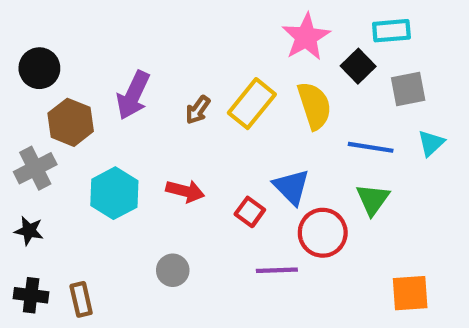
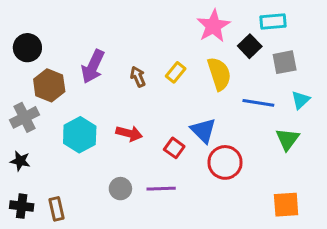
yellow rectangle: (252, 104) -> (176, 72), size x0.6
brown arrow: (198, 110) -> (138, 77), turned 120
green triangle: (373, 199) -> (287, 139), moved
purple line: (277, 270) -> (161, 189), moved

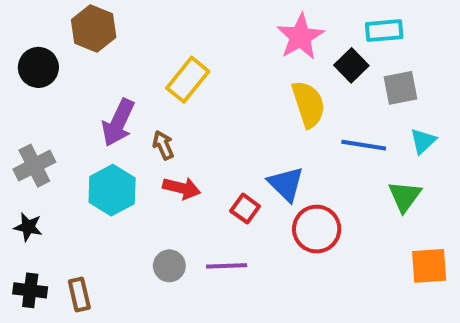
purple arrow: (93, 67) -> (118, 123), moved
yellow rectangle: (176, 72) -> (188, 80), moved, size x1.5
brown arrow: (138, 77) -> (163, 145), moved
brown hexagon: (49, 85) -> (94, 29), moved
orange square: (286, 205) -> (429, 266), moved

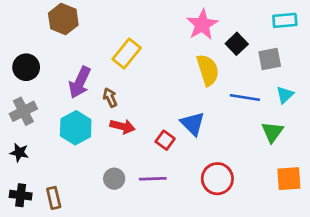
cyan rectangle: (384, 31) -> (285, 20), moved
black circle: (38, 67) -> (26, 67), moved
red circle: (317, 229) -> (217, 179), moved

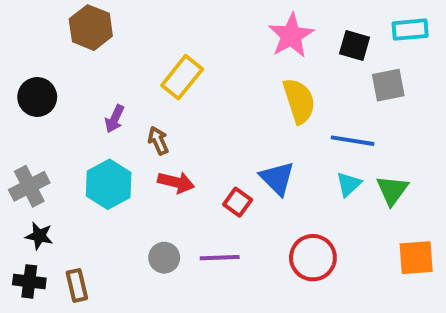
black square: (237, 44) -> (355, 45), moved, turned -30
purple arrow: (80, 82) -> (115, 119), size x0.6
cyan triangle: (285, 95) -> (349, 184), moved
gray cross: (23, 111) -> (29, 186), moved
black star: (19, 153) -> (39, 236), moved

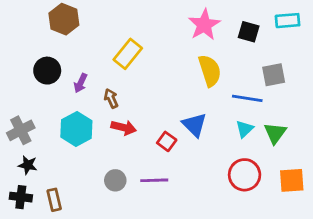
gray square: (388, 85) -> (274, 75), moved
black circle: (37, 97) -> (47, 71), moved
red circle: (313, 258) -> (245, 175), moved

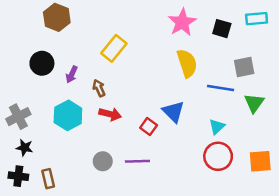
cyan triangle: (245, 129) -> (217, 127), moved
green triangle: (275, 133) -> (254, 103), moved

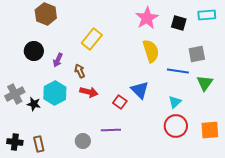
black star: (25, 148) -> (34, 104), moved
gray circle: (103, 161) -> (83, 141), moved

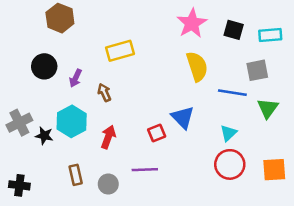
cyan rectangle: (207, 15) -> (270, 35), moved
yellow rectangle: (92, 39) -> (120, 51), turned 35
red arrow: (89, 92) -> (108, 137), moved, turned -84
red square: (120, 102) -> (157, 133), turned 32
brown rectangle: (39, 144) -> (76, 175), moved

